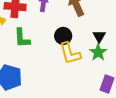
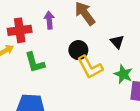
green star: (98, 52) -> (123, 74), moved

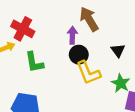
purple arrow: (49, 20) -> (72, 35), moved
red cross: (20, 30) -> (23, 29), turned 30

